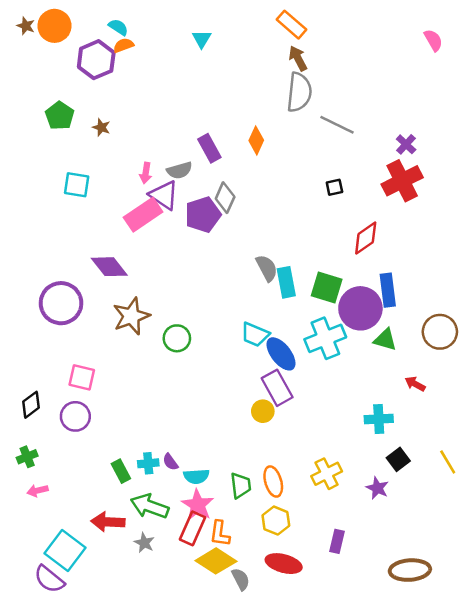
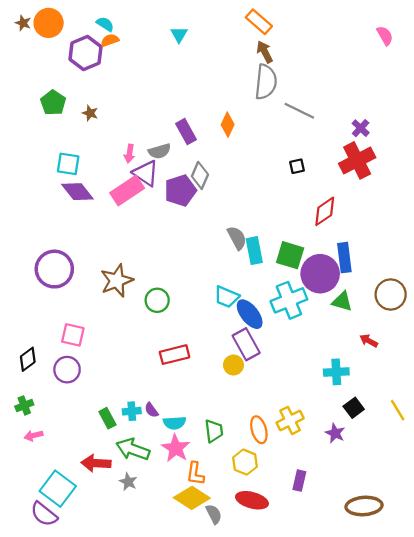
purple diamond: (109, 267) -> (77, 192), moved
orange ellipse: (273, 482) -> (259, 430), moved
red rectangle: (192, 528) -> (175, 355), moved, turned 52

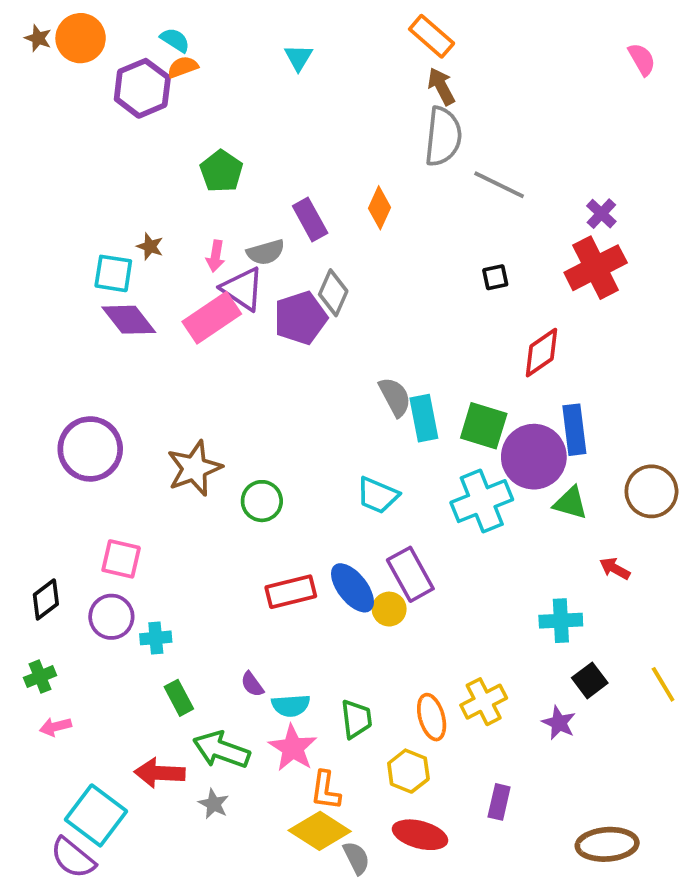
green pentagon: (53, 103) -> (221, 171), moved
brown star: (90, 113) -> (150, 246), moved
blue ellipse: (250, 314) -> (353, 588), moved
cyan cross: (132, 411) -> (156, 638), moved

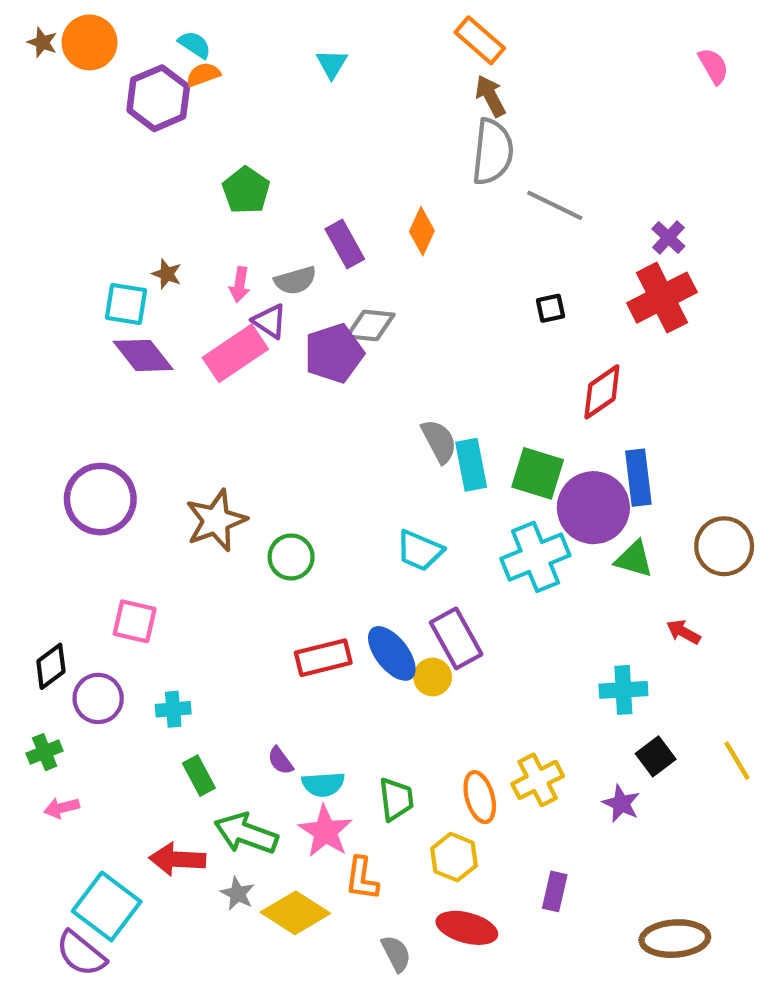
purple triangle: (243, 289) -> (270, 321), size x0.7
gray diamond: (333, 293) -> (370, 325), turned 72
purple circle: (111, 617) -> (98, 698), moved
yellow diamond: (320, 831) -> (295, 913), moved

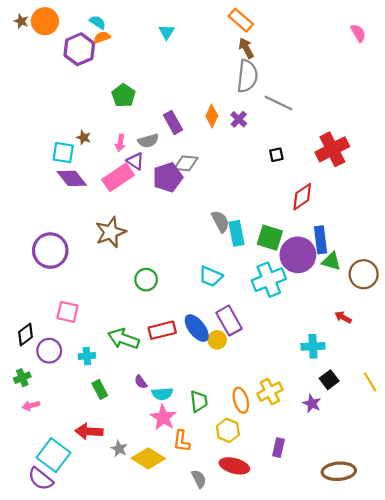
purple cross: (668, 238) -> (239, 119), moved
brown star: (216, 521) -> (111, 232), moved
green triangle: (634, 559) -> (331, 261), moved
green arrow: (246, 834) -> (123, 339), moved

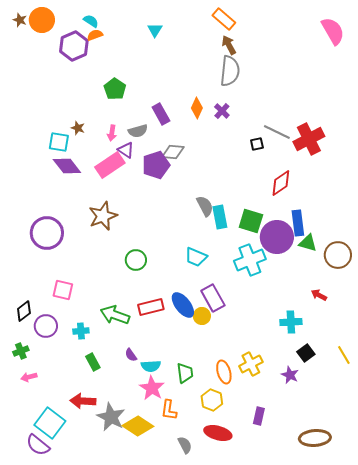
pink semicircle: (358, 33) -> (333, 31), size x1.6
gray line: (279, 103) -> (277, 132), moved
gray star: (119, 449) -> (111, 417), size x1.8

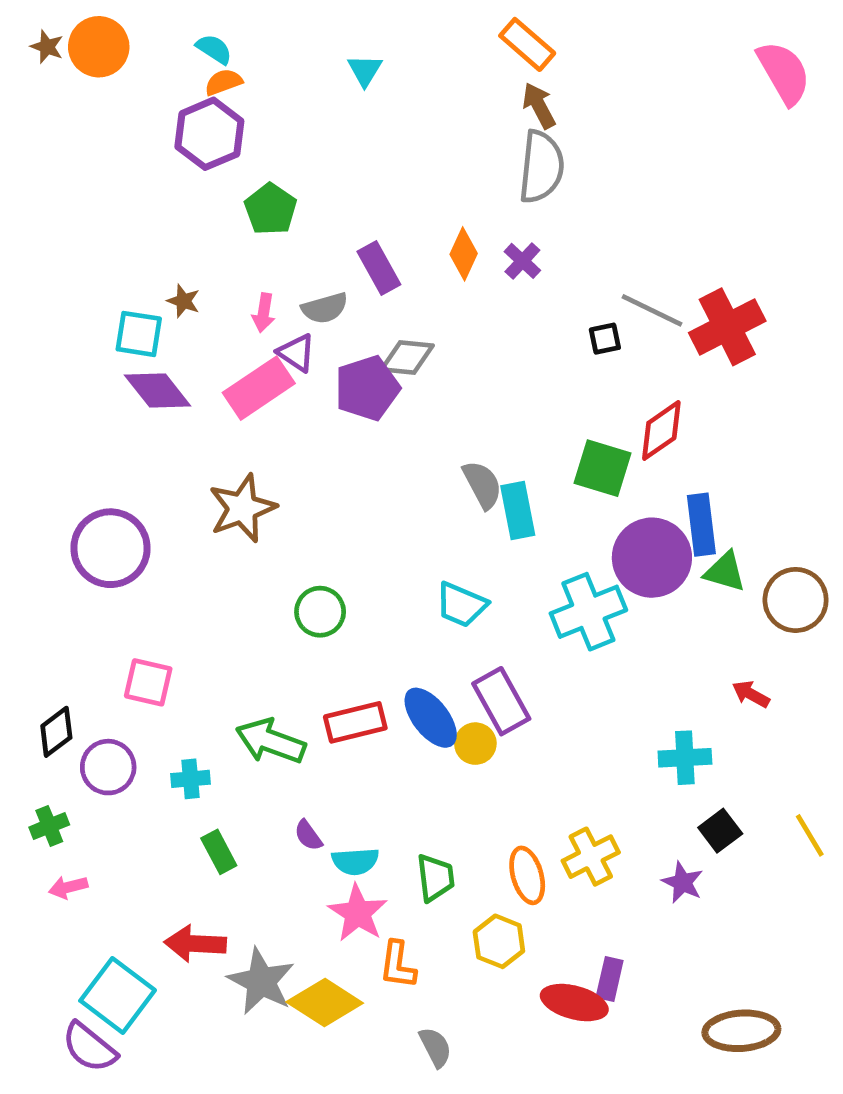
purple hexagon: (74, 46) -> (209, 134), moved
green square: (251, 221) -> (603, 468), moved
red ellipse: (218, 433) -> (574, 1003), moved

